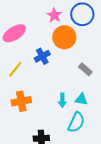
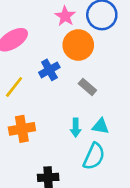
gray rectangle: (85, 69) -> (87, 87), moved

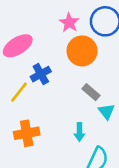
blue cross: (49, 70) -> (41, 74), moved
cyan triangle: (101, 126) -> (106, 111), moved, turned 42

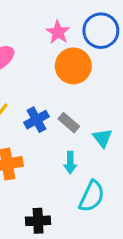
blue cross: (41, 74) -> (36, 120), moved
gray rectangle: (91, 92) -> (69, 123), moved

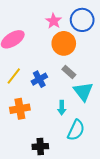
gray rectangle: (69, 123) -> (69, 72), moved
cyan triangle: (102, 138) -> (83, 91), size x1.5

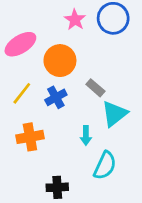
orange circle: (64, 43) -> (60, 61), moved
cyan triangle: (83, 91) -> (114, 114), turned 30

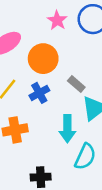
cyan arrow: (86, 136) -> (67, 129), size x1.5

